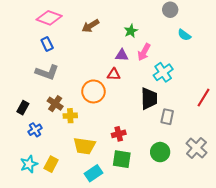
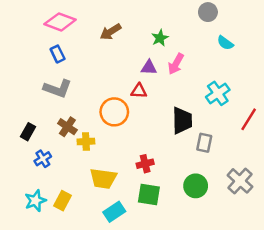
cyan cross: (163, 72) -> (218, 93), moved

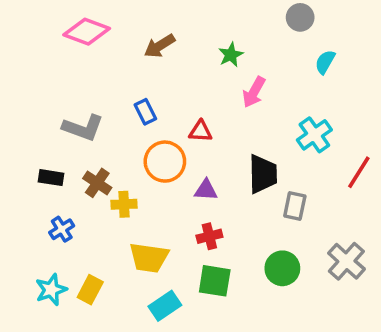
cyan semicircle: (225, 43) -> (325, 62), turned 84
blue rectangle: (58, 54) -> (145, 112), moved
purple triangle: (149, 68) -> (206, 190), moved
black rectangle: (28, 132) -> (51, 178), moved, turned 70

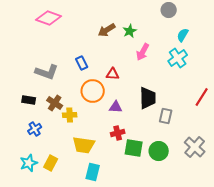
brown arrow: (160, 46) -> (107, 30), moved
cyan cross: (314, 135) -> (178, 58), moved
green square: (215, 281) -> (134, 148), moved
cyan rectangle: (165, 306) -> (93, 172), turned -42

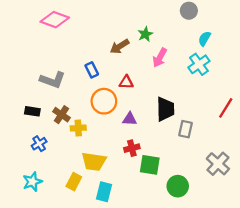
brown arrow: (107, 30) -> (120, 46), moved
green circle: (159, 151) -> (178, 186), moved
yellow rectangle: (51, 163) -> (74, 182), moved

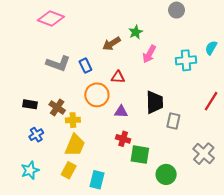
cyan semicircle: (205, 39) -> (211, 48), moved
cyan cross: (199, 64) -> (186, 60), turned 30
gray L-shape: (53, 80) -> (58, 63), moved
red cross: (132, 148) -> (123, 139), turned 32
yellow trapezoid: (94, 162) -> (75, 145), moved, turned -75

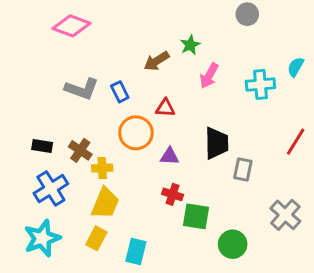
blue cross: (36, 135) -> (51, 189), size x1.6
cyan star: (30, 170) -> (42, 238), size x1.4

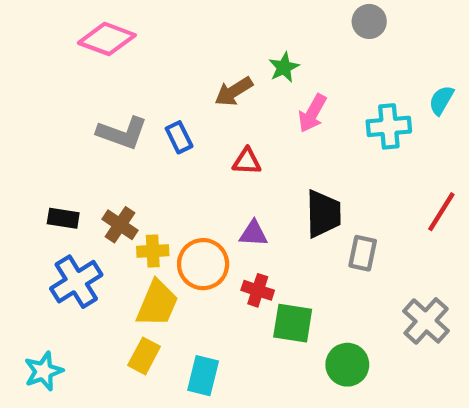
orange circle: (136, 133) -> (203, 264), moved
cyan star: (42, 238) -> (43, 371), moved, size x0.7

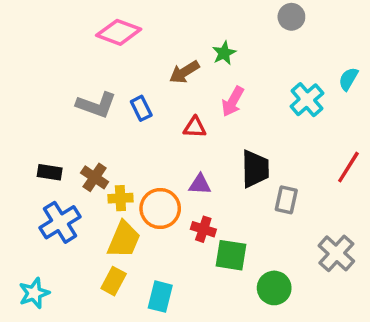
pink diamond: (107, 39) -> (119, 32), moved
pink arrow: (312, 113) -> (233, 101), moved
cyan cross: (389, 126) -> (307, 100), turned -36

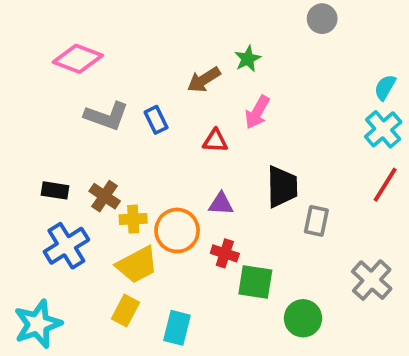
pink diamond: (119, 32) -> (78, 59), moved
cyan cross: (307, 100) -> (383, 129), moved
yellow trapezoid: (124, 240) -> (137, 265), turned 39
cyan star: (34, 293) -> (38, 324), size x1.4

